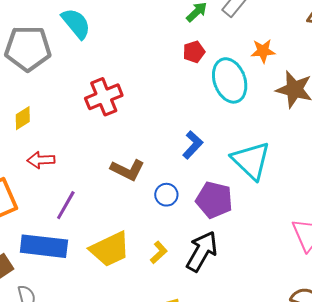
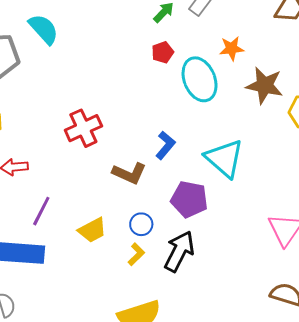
red cross: (104, 97) -> (83, 128), moved
brown L-shape: (127, 170) -> (129, 173), moved
blue circle: (166, 195) -> (141, 224), moved
yellow trapezoid: (110, 249) -> (92, 230), moved, size x0.7

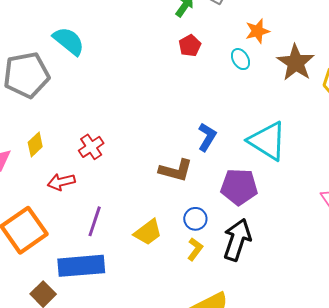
cyan ellipse: (200, 79) -> (240, 59), moved, size x0.5
brown star: (265, 85) -> (296, 63), turned 30
red cross: (83, 128) -> (91, 147), moved, size x0.7

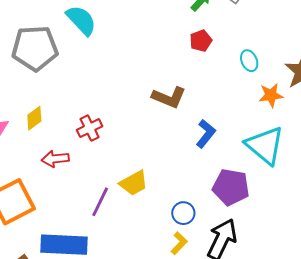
orange star: (257, 31) -> (271, 95), moved
brown L-shape: (176, 170) -> (169, 97), moved
purple line: (95, 221) -> (100, 202), moved
yellow trapezoid: (148, 232) -> (134, 183), moved

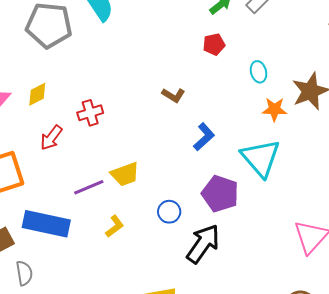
brown L-shape: (169, 97) -> (173, 95), size x0.7
red arrow: (55, 159) -> (51, 138), turned -56
purple line: (100, 202) -> (89, 187), turned 32
yellow L-shape: (179, 243) -> (115, 226), moved

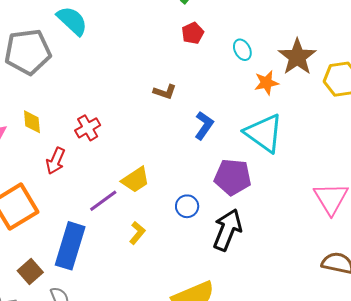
yellow diamond: (37, 94) -> (32, 122), turned -55
blue rectangle: (46, 224) -> (70, 246), turned -72

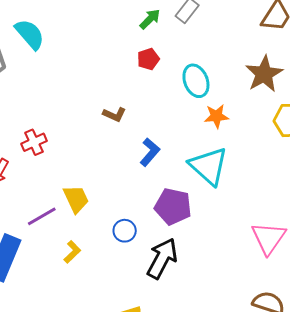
cyan ellipse: (242, 50) -> (196, 81), size x1.5
brown star: (297, 57) -> (264, 74), moved
yellow trapezoid: (136, 180) -> (76, 199), turned -88

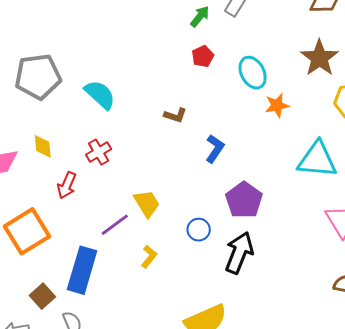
cyan semicircle: (30, 34) -> (100, 95), moved
cyan triangle: (209, 166) -> (317, 160), moved, turned -30
purple pentagon: (173, 206) -> (244, 200), turned 30

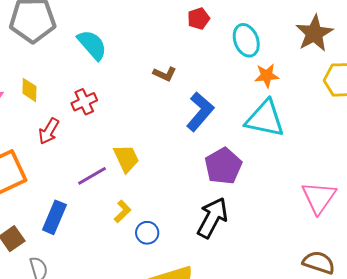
blue L-shape: (215, 149) -> (200, 112), size x1.4
cyan triangle: (317, 160) -> (265, 119), moved
blue circle: (199, 230) -> (147, 233), moved
blue rectangle: (82, 270) -> (54, 217), size x0.7

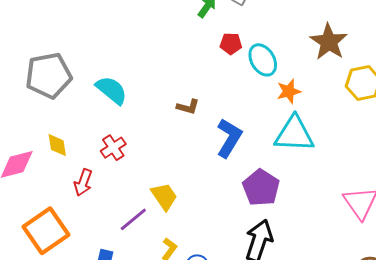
red pentagon: (199, 19) -> (231, 44), moved, turned 30

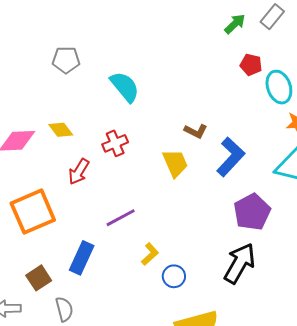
gray pentagon: (49, 76) -> (66, 60), size x0.6
brown L-shape: (188, 107) -> (196, 131), moved
yellow diamond: (57, 145) -> (61, 130), turned -40
yellow trapezoid: (164, 196) -> (175, 163), moved

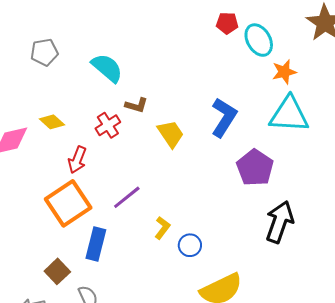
brown L-shape: (196, 131) -> (136, 105), moved
orange square: (33, 212) -> (68, 203), moved
black arrow: (240, 263) -> (280, 222), moved

